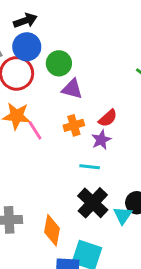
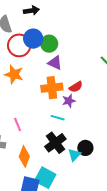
blue circle: (27, 47) -> (33, 39), moved
orange cross: (74, 125) -> (52, 88), size x1.5
pink line: (35, 130) -> (18, 124), moved

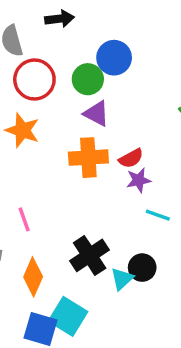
blue circle: (33, 39) -> (114, 58), moved
purple star: (69, 101) -> (139, 180), moved
cyan line: (58, 118) -> (158, 215), moved

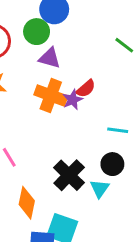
orange cross: (88, 158) -> (51, 95), turned 36
purple star: (139, 180) -> (72, 100), moved
black circle: (142, 268) -> (112, 164), moved

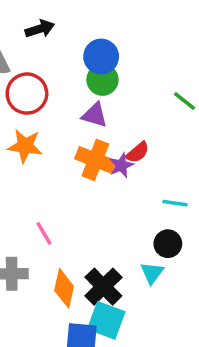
green circle: (37, 32) -> (102, 80), moved
black cross: (69, 175) -> (103, 287), moved

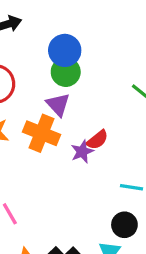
purple triangle: (95, 115) -> (58, 105), turned 30
orange cross: (95, 160) -> (42, 133), moved

